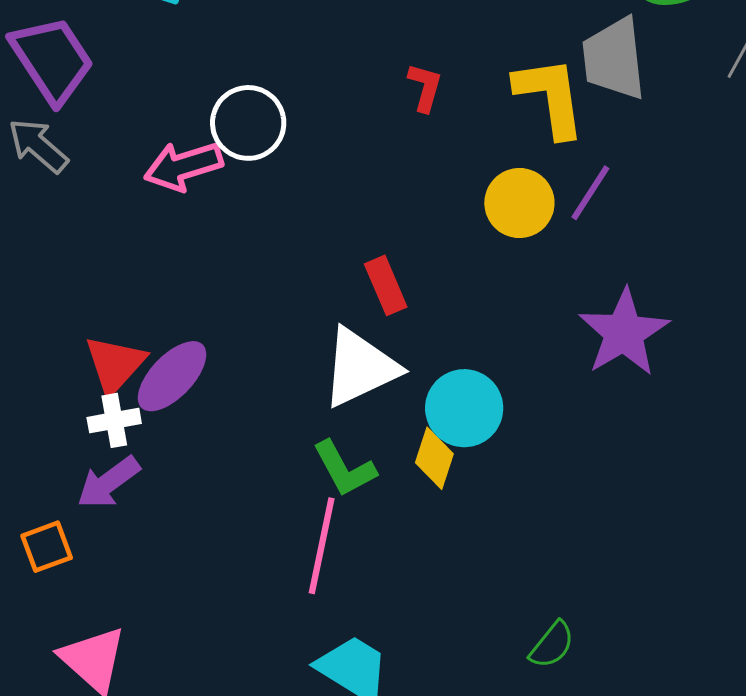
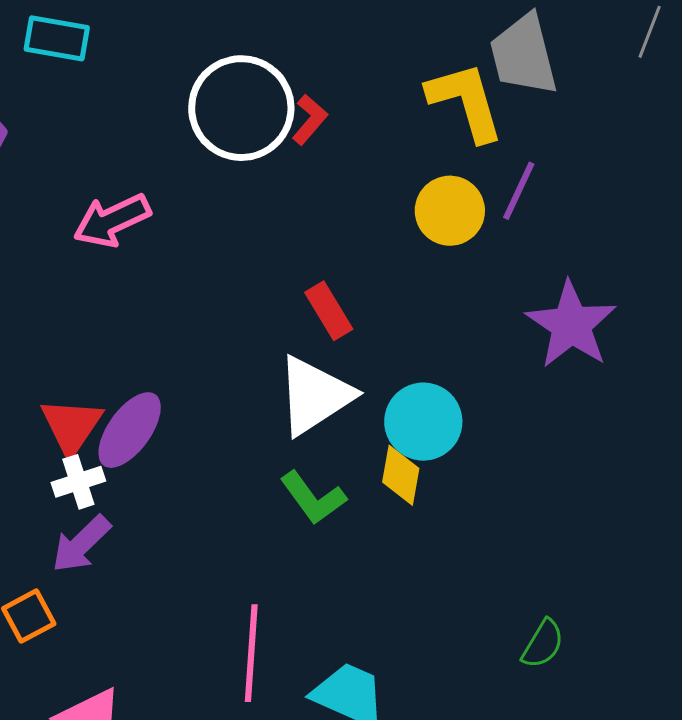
red L-shape: (425, 87) -> (310, 120), moved, turned 33
white circle: (248, 123) -> (241, 108), moved, size x1.4
pink line: (322, 546) -> (251, 653), moved

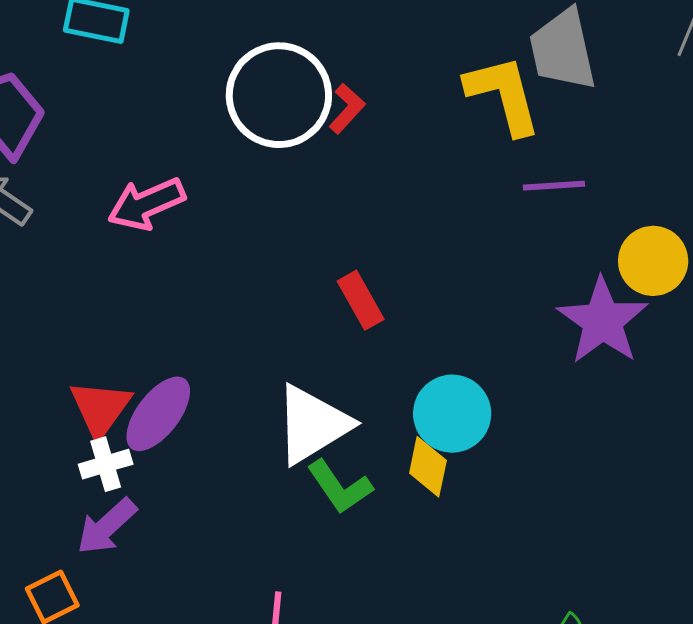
purple line: (519, 191) -> (554, 186), turned 60
yellow circle: (450, 211) -> (653, 261), moved
white triangle: (315, 396) -> (312, 424), moved

